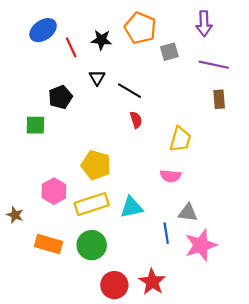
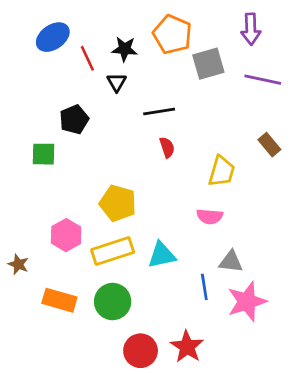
gray square: (169, 52) -> (208, 64), size x1.4
black triangle: (97, 78) -> (117, 82), moved
black line: (129, 91) -> (159, 111), turned -40
brown rectangle: (219, 99) -> (269, 145), moved, turned -36

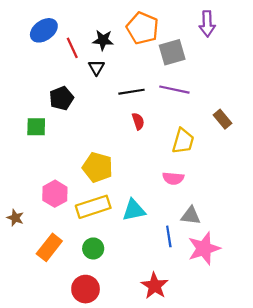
purple line: (263, 80) -> (174, 90), moved
orange rectangle: (59, 300) -> (49, 247), turned -68
green circle: (113, 302) -> (93, 248), size x0.7
red circle: (141, 351) -> (86, 289), moved

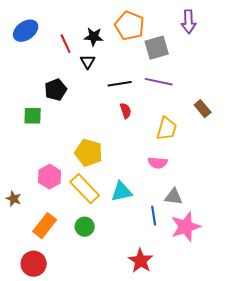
blue ellipse: (44, 30) -> (26, 31), moved
yellow rectangle: (93, 207) -> (85, 189), turned 64
red circle: (86, 289) -> (34, 264), moved

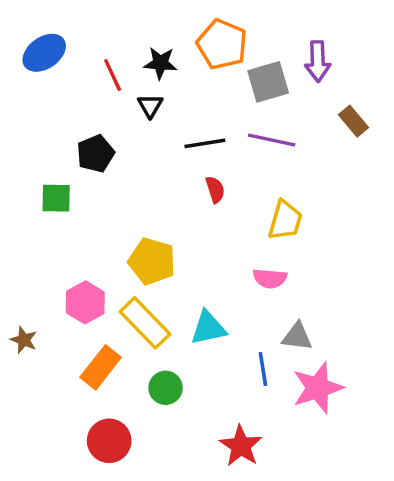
purple arrow: (189, 22) -> (318, 61), moved
brown rectangle: (203, 109) -> (354, 121), moved
orange rectangle: (45, 226) -> (101, 367), moved
green circle: (85, 227) -> (166, 388), moved
red circle: (34, 264) -> (109, 441), moved

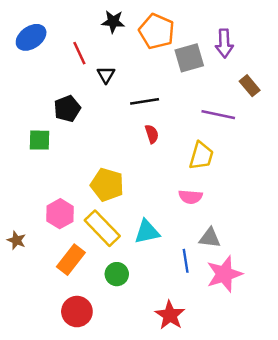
black star: (160, 63) -> (113, 22), moved
purple line: (272, 140) -> (218, 115), moved

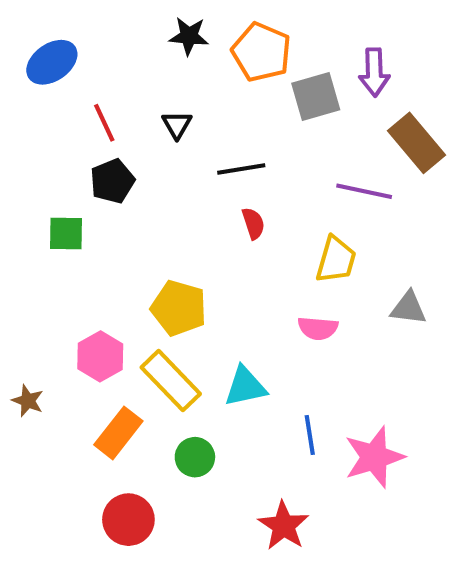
red line: (79, 53) -> (104, 123), moved
brown rectangle: (250, 86) -> (417, 143), size x1.6
gray triangle: (210, 238) -> (408, 308), moved

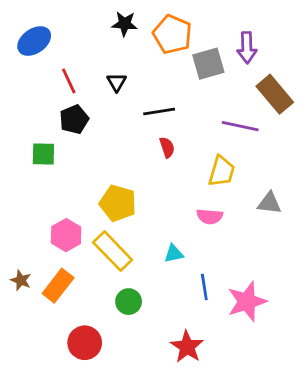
cyan triangle: (245, 387) -> (174, 254), moved, size x0.7
brown star: (28, 401) -> (21, 280), moved
orange rectangle: (118, 433) -> (58, 286), moved

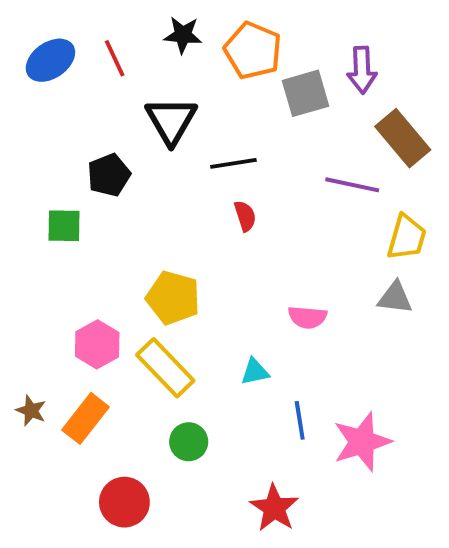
red line: (69, 81) -> (115, 58), moved
black triangle: (117, 82) -> (171, 121), size x1.8
yellow trapezoid: (222, 171) -> (407, 237), moved

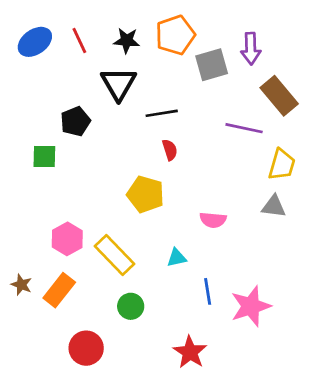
black star: (183, 35) -> (127, 40), moved
orange pentagon: (253, 50) -> (175, 35), turned 30
yellow pentagon: (173, 298) -> (146, 194), moved

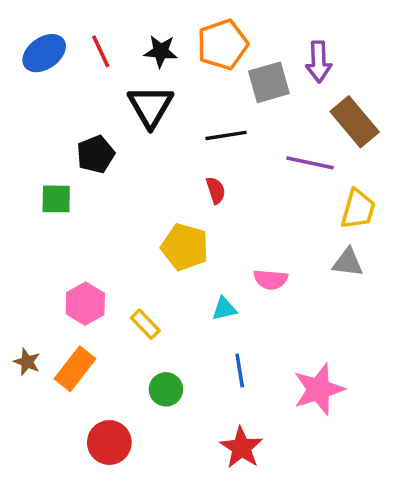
black line: (162, 113) -> (226, 135), moved
yellow rectangle: (114, 255) -> (145, 324), size x0.6
cyan triangle: (177, 258) -> (224, 309), moved
blue line: (208, 291) -> (240, 370), moved

